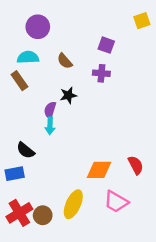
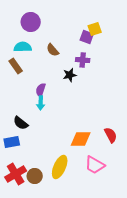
yellow square: (142, 21) -> (95, 29), moved
black star: (68, 95) -> (70, 75), moved

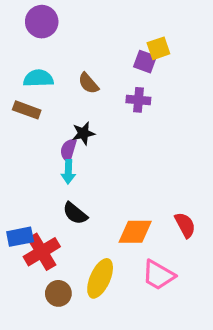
purple circle: (31, 22) -> (42, 22), moved
brown rectangle: (16, 66) -> (27, 110), turned -35
black star: (70, 75) -> (83, 133), moved
black semicircle: (21, 123) -> (75, 213), moved
red cross: (16, 174) -> (42, 252), moved

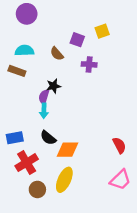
purple square: (145, 62) -> (77, 40), moved
orange diamond: (135, 232) -> (68, 150), moved
blue rectangle: (20, 237) -> (15, 138), moved
pink trapezoid: (158, 275) -> (120, 180), moved, turned -75

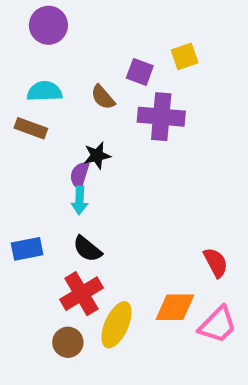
purple cross: (89, 64) -> (161, 117), size x1.6
orange diamond: (68, 150) -> (175, 307), moved
red cross: (27, 163) -> (81, 294), moved

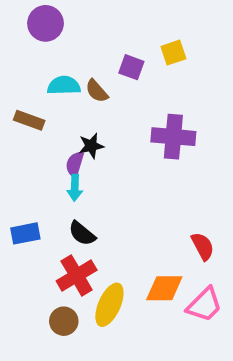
cyan semicircle: (45, 91) -> (64, 85), moved
purple cross: (161, 117) -> (173, 137), moved

